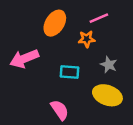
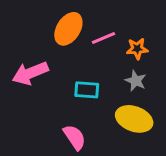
pink line: (99, 18) -> (104, 38), moved
orange star: (87, 39) -> (137, 49), moved

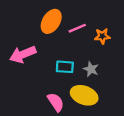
gray star: (136, 81) -> (91, 69), moved
yellow ellipse: (134, 119) -> (84, 95), moved

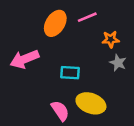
pink line: (77, 28) -> (87, 17), moved
gray star: (91, 69) -> (118, 63), moved

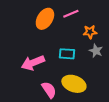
pink arrow: (25, 59) -> (33, 63), moved
cyan rectangle: (70, 73) -> (67, 54), moved

